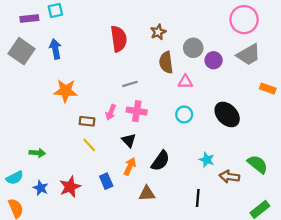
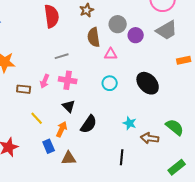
orange rectangle: (268, 88) -> (184, 60), turned -32
black triangle: (129, 140) -> (69, 106), moved
yellow line: (89, 145) -> (37, 118), moved
blue rectangle: (106, 181) -> (49, 146), moved
brown triangle: (147, 194) -> (69, 158), moved

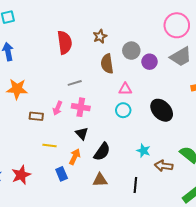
pink triangle: (111, 54) -> (125, 89), moved
yellow line: (37, 118) -> (49, 146), turned -40
brown triangle: (69, 158) -> (100, 180), moved

